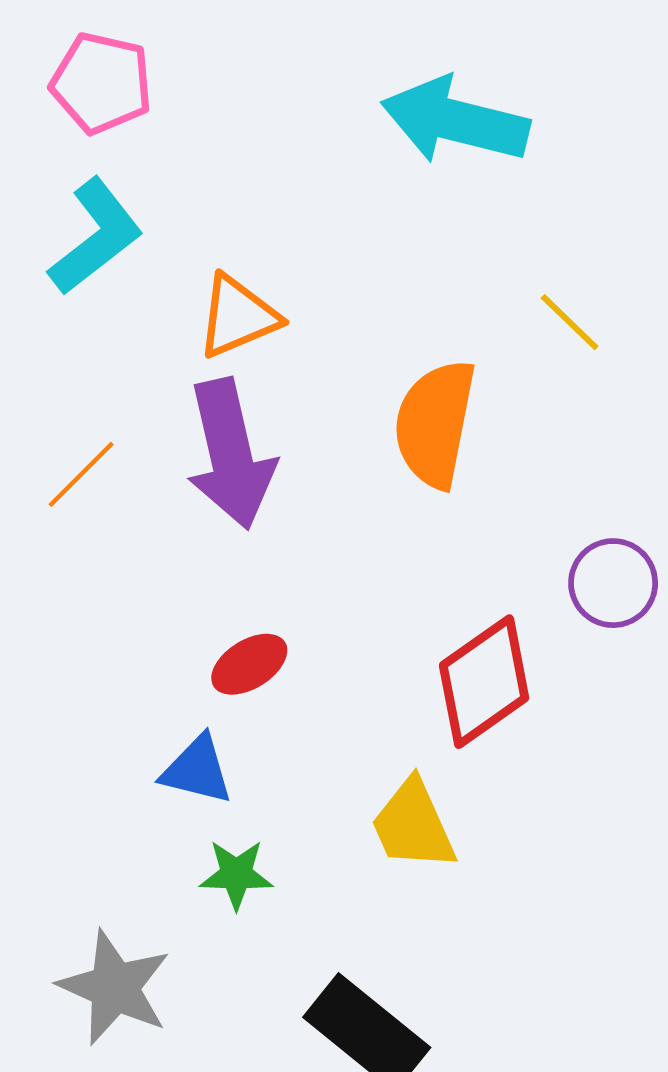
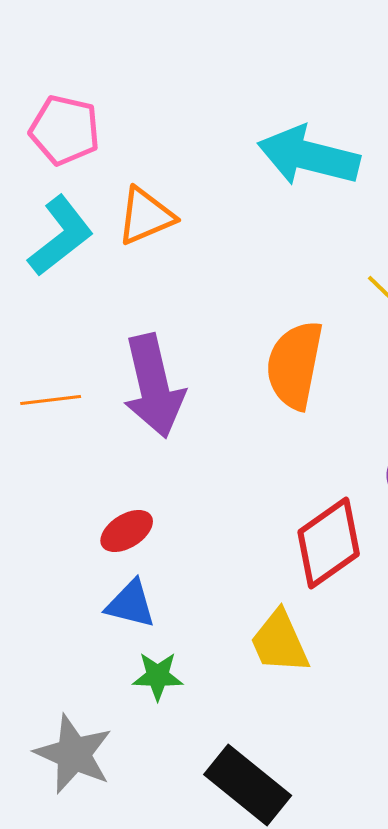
orange triangle: (238, 316) -> (146, 216), moved
orange line: (81, 474) -> (51, 400), turned 38
red ellipse: (249, 664) -> (127, 531), moved

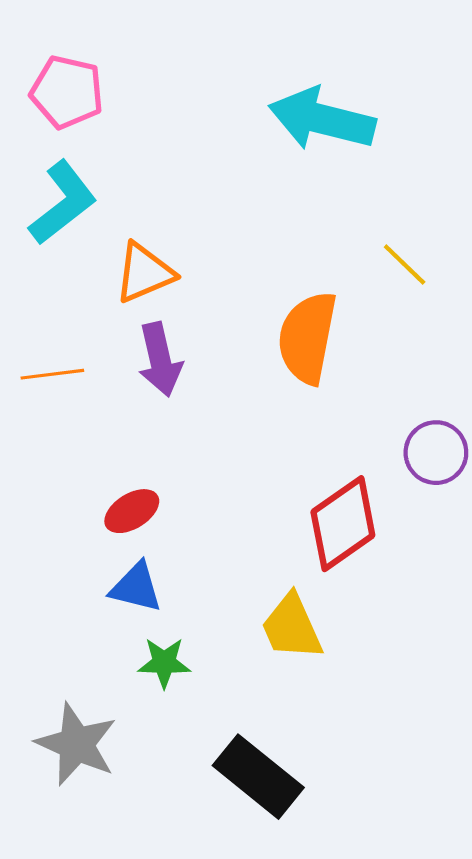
orange triangle: (146, 216) -> (144, 273), moved
purple arrow: (154, 386) -> (160, 360), size x0.7

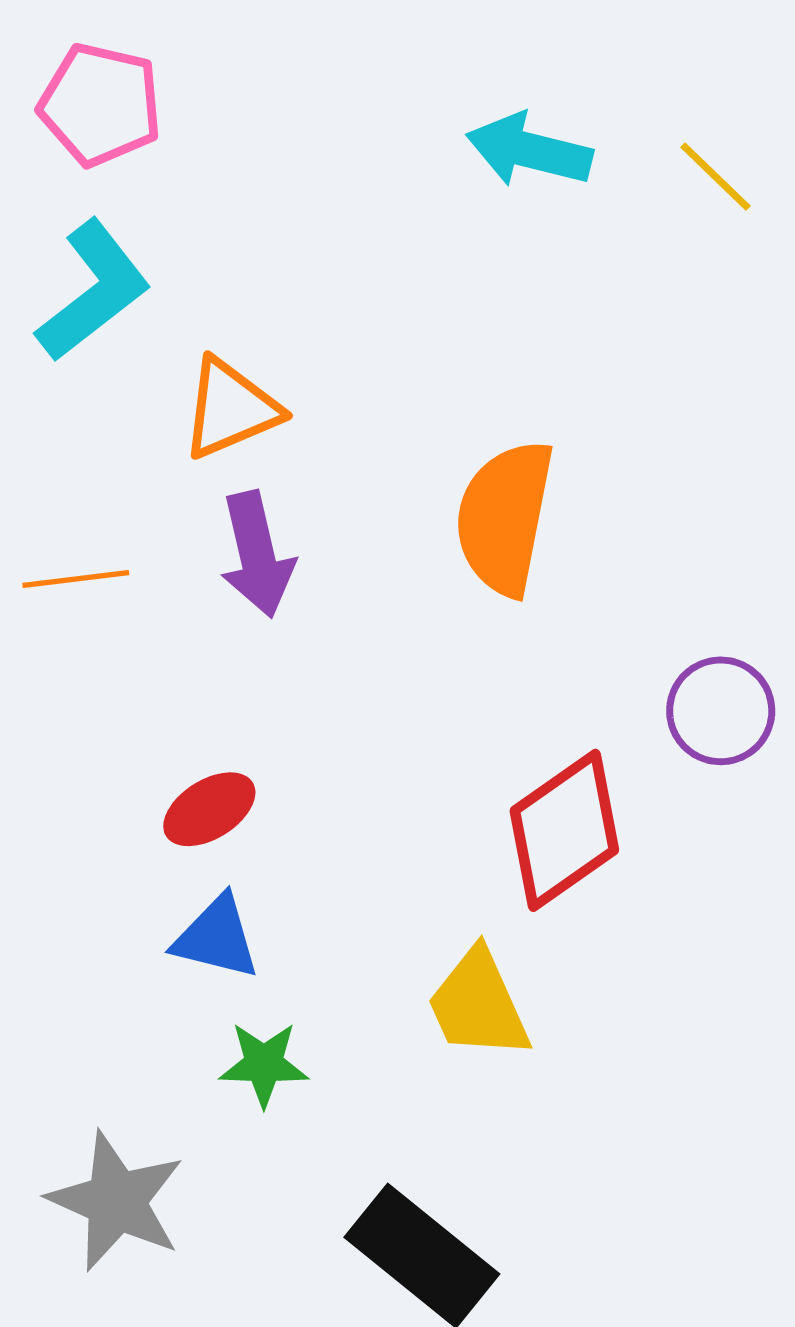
cyan arrow: (322, 119) -> (529, 150), size x0.7
yellow line: (405, 264) -> (715, 177), moved

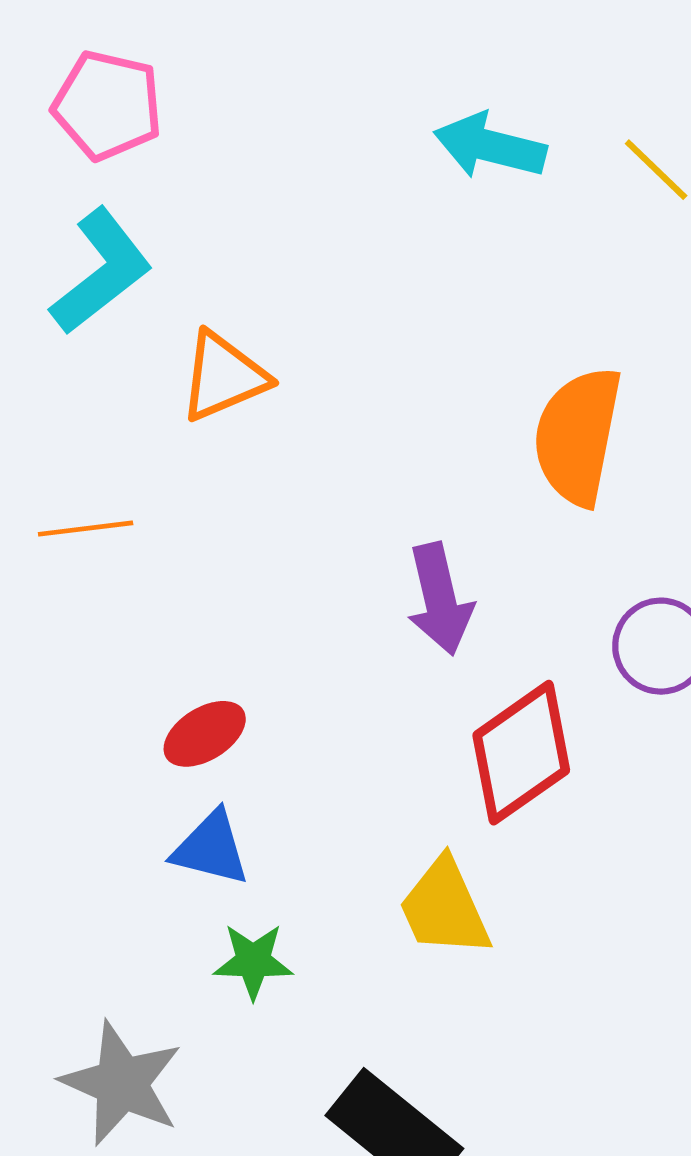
orange semicircle: (505, 518) -> (578, 436), moved
purple arrow: (257, 554) -> (440, 599), moved

